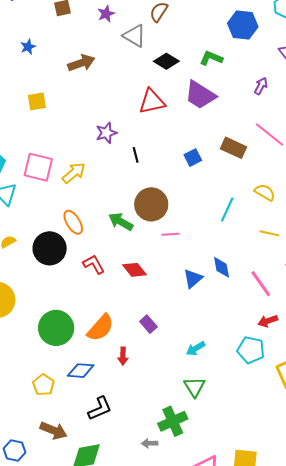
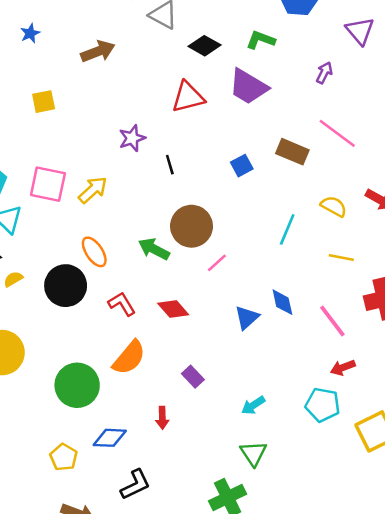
pink line: (170, 234) -> (217, 263), turned -36
orange semicircle: (100, 328) -> (129, 358), moved

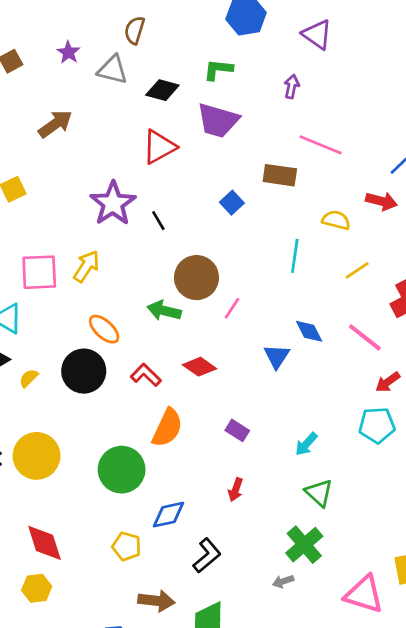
purple star: (132, 138) -> (113, 203), size x1.6
yellow line: (341, 258) -> (357, 270), turned -30
red arrow: (162, 418) -> (236, 490), moved, turned 35

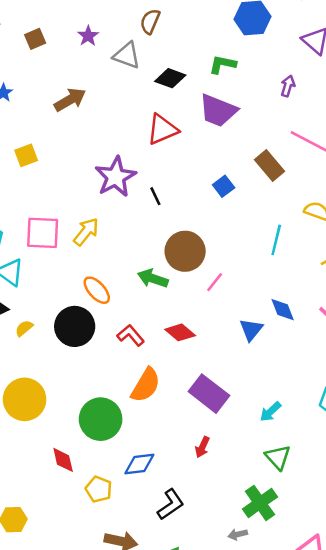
brown rectangle: (280, 175) -> (269, 165), turned 36
purple rectangle: (237, 430) -> (209, 394), size x1.8
red diamond: (44, 543) -> (63, 460), moved, size x0.7

